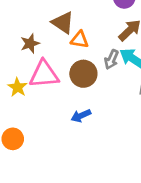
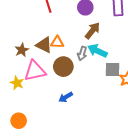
brown triangle: (63, 23) -> (44, 45), moved

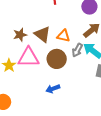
orange triangle: (57, 42) -> (63, 36), moved

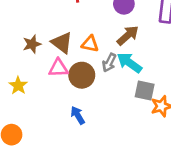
pink triangle: (29, 57) -> (58, 68), moved, size x0.7
blue arrow: (53, 89) -> (78, 115), turned 80

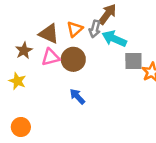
brown star: (32, 44) -> (24, 51), moved
orange triangle: (90, 44) -> (75, 29), turned -42
gray arrow: (109, 63) -> (95, 29), moved

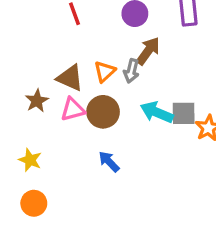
cyan arrow: (114, 39) -> (157, 112), moved
yellow star: (17, 81) -> (30, 160), moved

